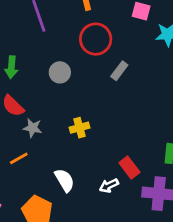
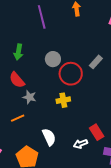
red circle: (96, 39) -> (71, 74), moved

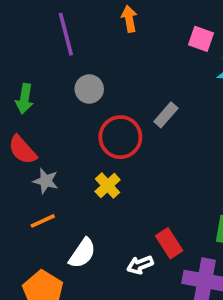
gray circle: (53, 59) -> (89, 89), moved
yellow cross: (63, 100) -> (108, 186), turned -32
orange line: (18, 118) -> (43, 221), moved
white semicircle: (49, 137) -> (82, 253), turned 60

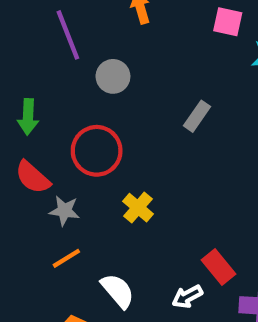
gray circle: (89, 89) -> (113, 76), moved
red circle: (120, 137) -> (97, 151), moved
white semicircle: (82, 253) -> (118, 291), turned -68

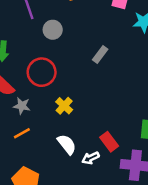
white semicircle: (118, 291) -> (67, 144), moved

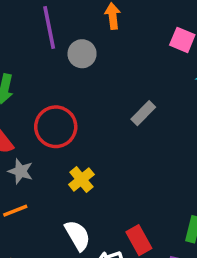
gray circle: (53, 30) -> (82, 54), moved

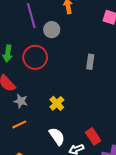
gray rectangle: (143, 113) -> (90, 62), turned -32
red circle: (56, 127) -> (35, 57), moved

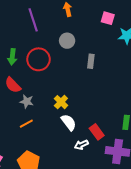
gray circle: (52, 30) -> (67, 41), moved
white semicircle: (57, 136) -> (69, 122), moved

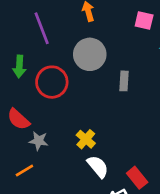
gray circle: (67, 41) -> (90, 54), size x1.5
green arrow: (12, 57) -> (19, 67), moved
orange line: (26, 124) -> (24, 170), moved

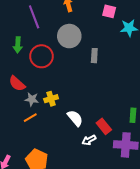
yellow cross: (86, 139) -> (51, 99), moved, turned 32
orange line: (24, 170) -> (30, 118), moved

